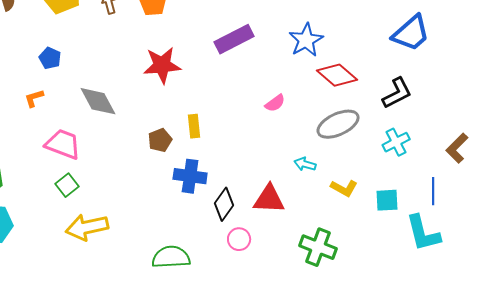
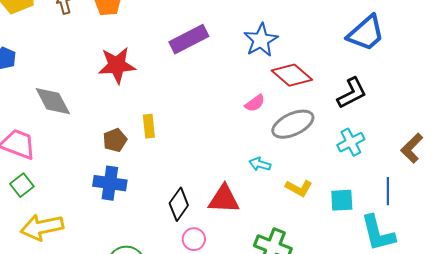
pink semicircle: (275, 103) -> (255, 103), moved
blue cross: (190, 176) -> (110, 183), moved

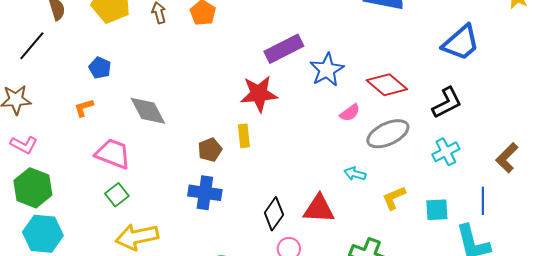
blue star: (261, 40) -> (327, 70), moved
red star: (117, 65) -> (259, 94), moved
yellow L-shape: (299, 188) -> (394, 198), turned 128

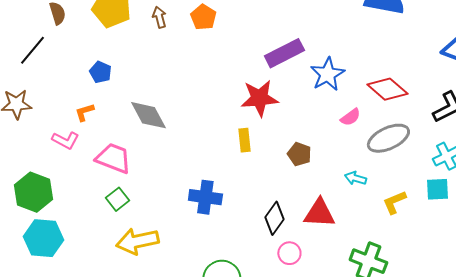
pink L-shape: (24, 145) -> (65, 140), moved
brown pentagon: (210, 150) -> (299, 154), moved, turned -30
cyan square: (437, 210) -> (437, 189), moved

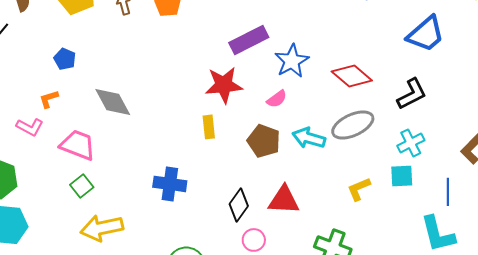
pink semicircle: (350, 117) -> (277, 99), moved
brown pentagon: (299, 154) -> (264, 141), size x1.4
cyan arrow: (355, 178) -> (309, 138), moved, size x1.5

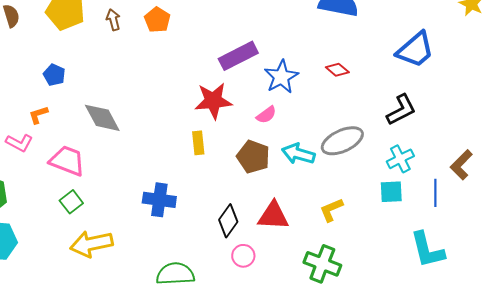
red diamond: (352, 76) -> (337, 70), moved, size x0.6
yellow L-shape: (359, 189) -> (331, 210), moved
blue line: (448, 192) -> (435, 193), moved

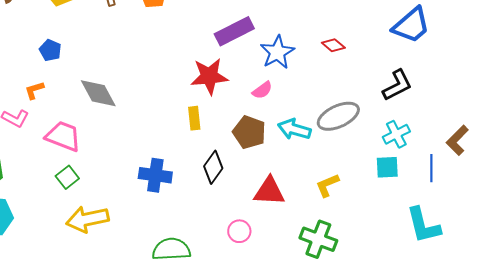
black diamond: (228, 221) -> (213, 167), moved

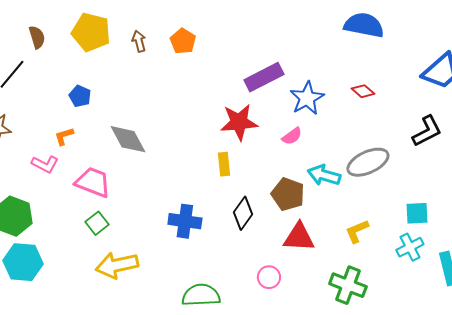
brown pentagon: (249, 132) -> (288, 194), moved
cyan cross: (396, 134) -> (410, 247), moved

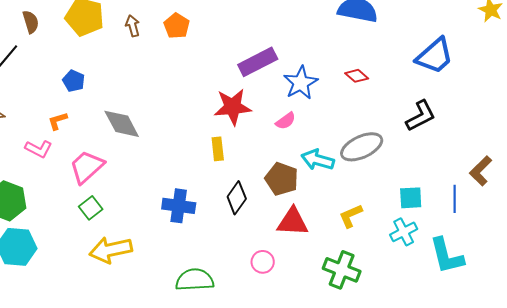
pink trapezoid: (93, 182) -> (87, 167), turned -63

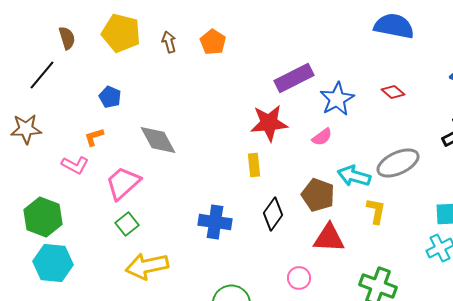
yellow L-shape: (351, 216) -> (376, 211), moved, turned 124

